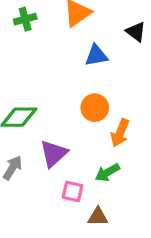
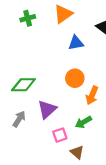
pink square: (73, 191) -> (60, 135), turned -32
brown triangle: (98, 217) -> (77, 152), turned 40

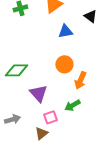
purple triangle: (47, 109) -> (38, 93), turned -30
gray arrow: (19, 119) -> (12, 119), moved, turned 42
brown triangle: (77, 152) -> (41, 133), moved, turned 40

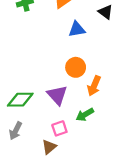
green diamond: (16, 70) -> (20, 100), moved
purple triangle: (38, 93) -> (57, 95), moved
gray arrow: (12, 119) -> (16, 131), turned 133

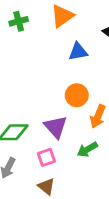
pink square: (59, 128) -> (46, 157), moved
brown triangle: (49, 147) -> (46, 186), turned -42

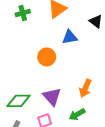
orange circle: (77, 95) -> (47, 57), moved

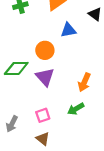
purple triangle: (52, 97) -> (45, 77), moved
green diamond: (18, 101) -> (16, 68), moved

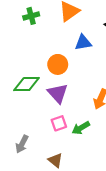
green arrow: (76, 109) -> (81, 128), moved
pink square: (43, 115) -> (59, 123), moved

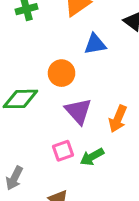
purple triangle: (58, 93) -> (78, 111), moved

